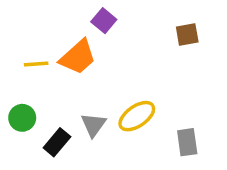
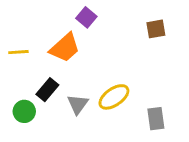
yellow line: (36, 64) -> (18, 52), moved
green circle: (22, 118) -> (24, 111), moved
black rectangle: (57, 142) -> (47, 90), moved

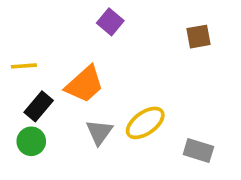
orange trapezoid: (65, 48) -> (85, 84), moved
black rectangle: (47, 90) -> (39, 106), moved
gray rectangle: (156, 119) -> (198, 150), turned -65

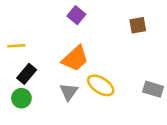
orange trapezoid: (85, 84) -> (75, 59), moved
yellow ellipse: (145, 123) -> (101, 85), turned 68
gray rectangle: (198, 150) -> (153, 89), moved

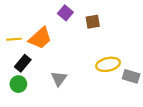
brown square: (138, 25) -> (93, 22), moved
orange trapezoid: (75, 59) -> (40, 38), moved
yellow ellipse: (101, 85) -> (108, 64), moved, turned -45

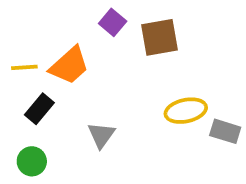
brown square: (93, 22) -> (159, 37), size x1.5
green circle: (18, 84) -> (32, 161), moved

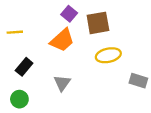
orange trapezoid: (69, 66) -> (62, 40), moved
yellow line: (24, 67) -> (15, 32), moved
yellow ellipse: (186, 111) -> (108, 55), moved

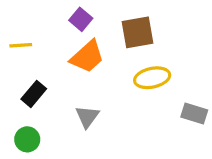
purple square: (69, 14) -> (81, 19), moved

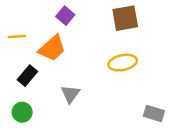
brown square: (138, 32) -> (125, 18), moved
orange trapezoid: (87, 57) -> (52, 48), moved
gray rectangle: (194, 113) -> (154, 113), moved

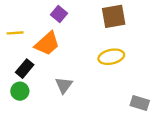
green circle: (22, 112) -> (20, 91), moved

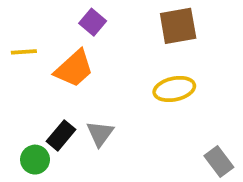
black rectangle: (25, 69) -> (61, 135), moved
green circle: (20, 91) -> (35, 160), moved
gray rectangle: (140, 103) -> (219, 161), turned 36

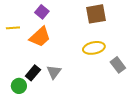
purple square: (93, 22) -> (42, 12), moved
gray rectangle: (219, 161) -> (118, 65), moved

